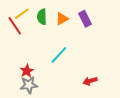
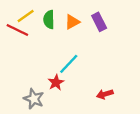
red line: (15, 26) -> (17, 30), turned -30
red star: (27, 71) -> (56, 82), moved
gray star: (29, 85) -> (34, 99), turned 30

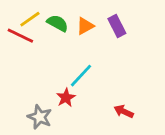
green semicircle: (49, 20) -> (58, 23), turned 120
red arrow: (105, 94) -> (124, 111), turned 42

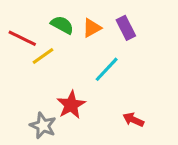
yellow line: (30, 19) -> (43, 56), moved
cyan line: (81, 76) -> (107, 69), moved
red star: (66, 98) -> (71, 105), size x1.4

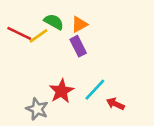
purple rectangle: (126, 28) -> (78, 46), moved
yellow line: (43, 56) -> (38, 36), moved
cyan line: (107, 69) -> (95, 90), moved

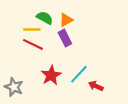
red line: (19, 33) -> (33, 44), moved
yellow line: (38, 36) -> (32, 29), turned 35
gray star: (37, 109) -> (14, 87), moved

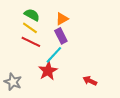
green semicircle: (45, 18) -> (32, 15), moved
yellow line: (32, 29) -> (30, 28), turned 35
cyan line: (79, 74) -> (54, 55), moved

